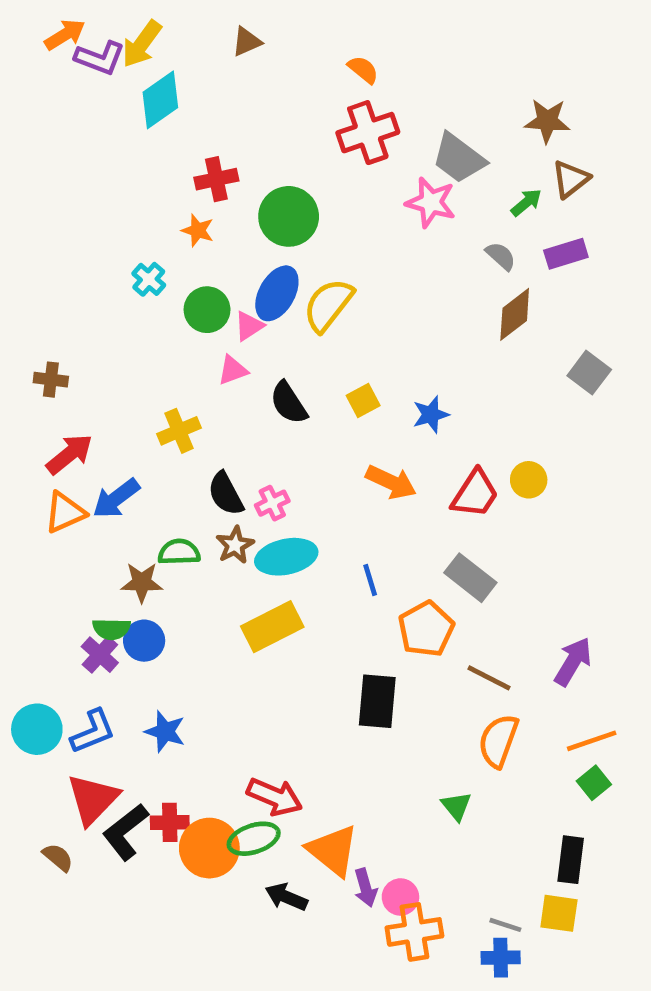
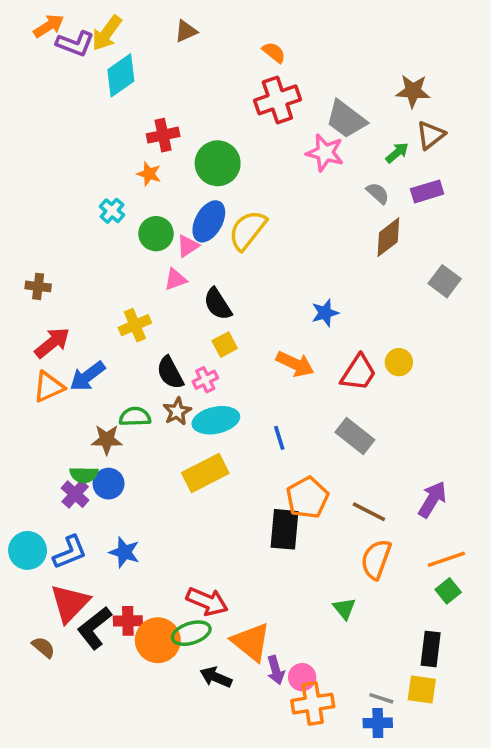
yellow square: (363, 401) -> (225, 345), moved
orange pentagon: (426, 629) -> (307, 498), moved

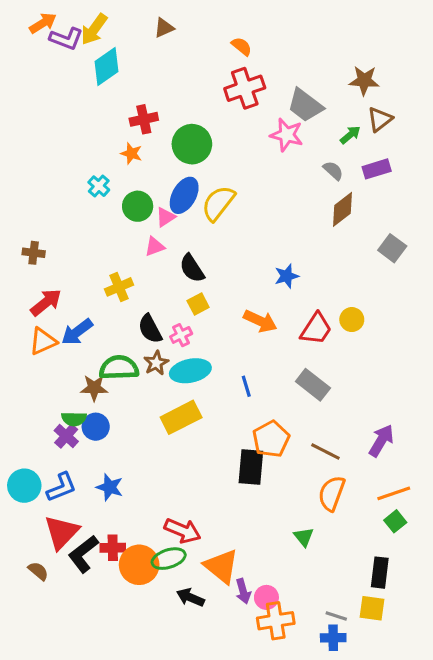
green semicircle: (135, 417) -> (119, 368), size x1.4

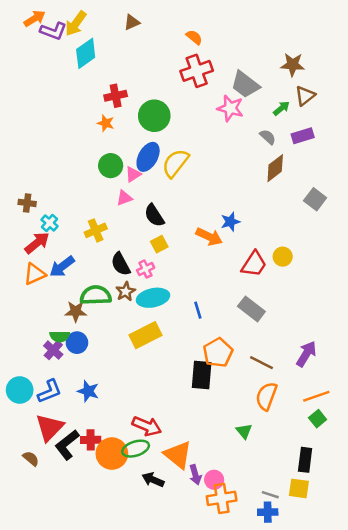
cyan cross: (99, 186) -> (50, 223), moved
orange arrow: (260, 321) -> (209, 237), moved

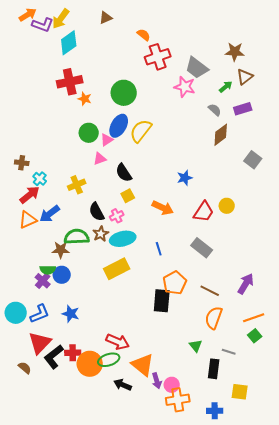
orange semicircle: (194, 37) -> (144, 35), moved
red cross: (116, 96) -> (70, 82), moved, size x1.4
orange arrow: (209, 237) -> (163, 208), moved
black rectangle: (305, 460) -> (214, 369), moved
gray line: (270, 495) -> (229, 352), moved

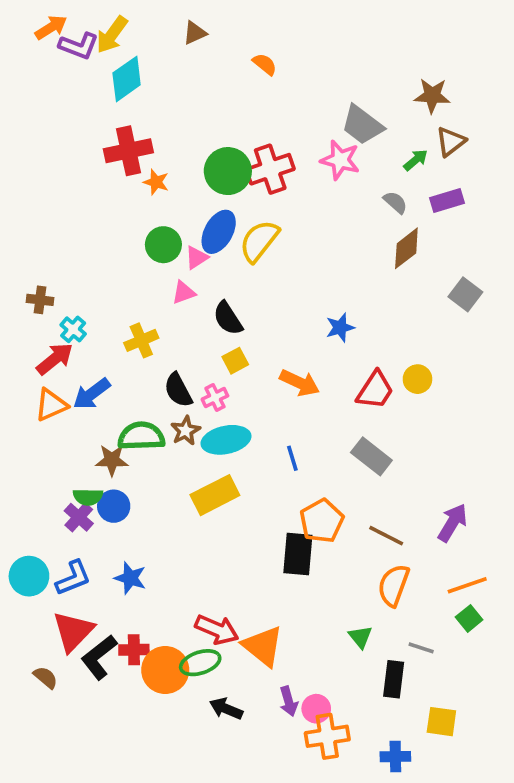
red cross: (158, 57) -> (270, 169), moved
orange triangle: (143, 365) -> (263, 646), moved

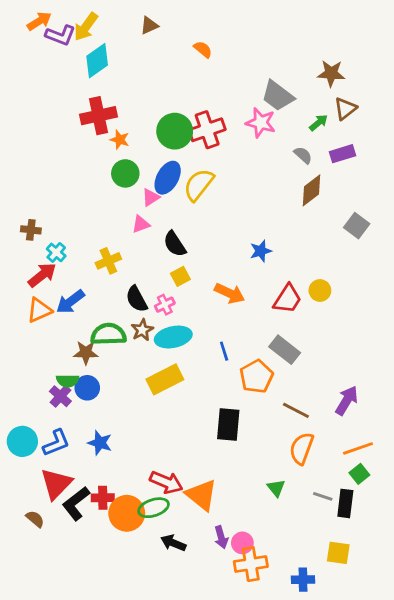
green circle: (163, 245) -> (125, 173), moved
orange pentagon: (322, 521) -> (256, 377), moved
black rectangle: (394, 679) -> (345, 503), moved

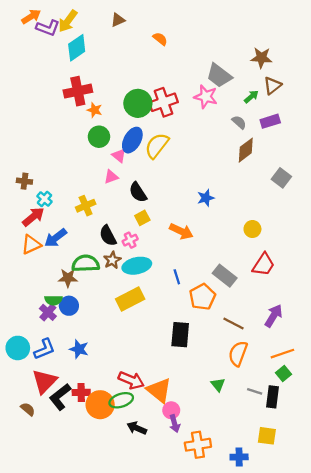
pink triangle: (151, 197) -> (119, 156), turned -48
red trapezoid: (287, 299) -> (264, 265), moved
pink circle: (242, 543) -> (171, 410), moved

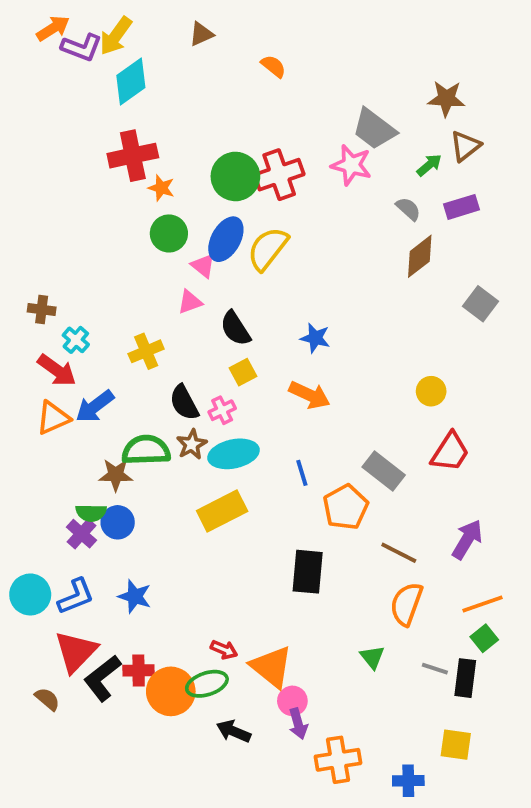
blue star: (206, 198) -> (315, 338), moved, turned 30
red arrow: (33, 217) -> (57, 370), turned 75
red arrow: (131, 380) -> (224, 650), size x0.6

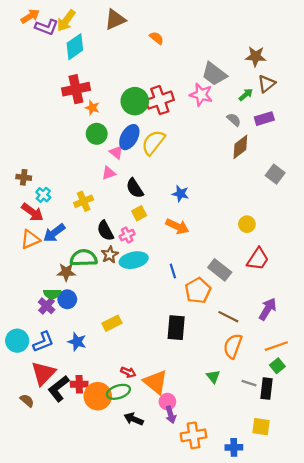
brown triangle: (201, 34) -> (115, 19), size x1.5
yellow rectangle: (222, 511) -> (112, 323), moved, size x0.7

